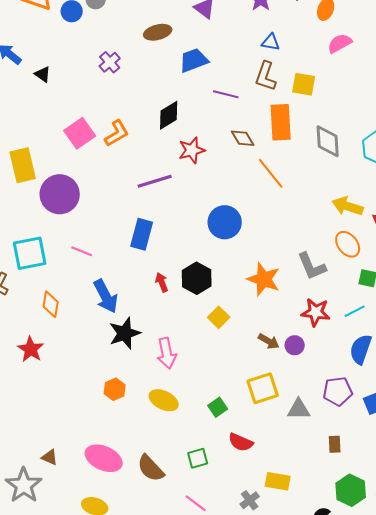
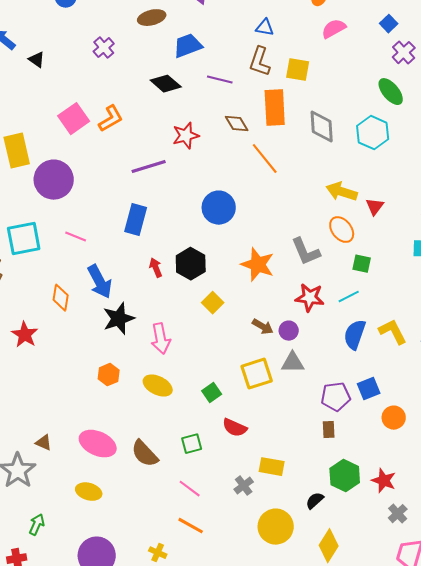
black diamond: (169, 115) -> (166, 84), moved, turned 72
orange diamond: (51, 304) -> (61, 298), moved
purple pentagon: (338, 391) -> (336, 397), moved
gray triangle: (299, 409) -> (293, 363), moved

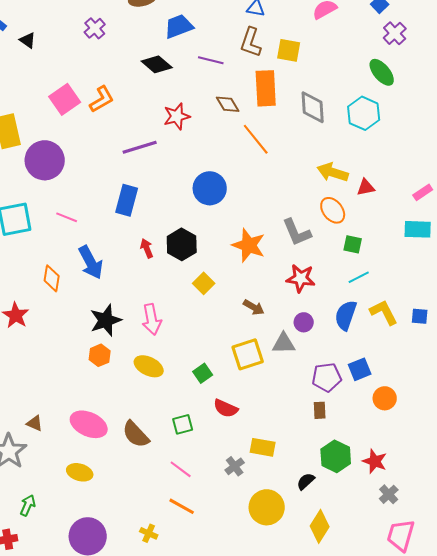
red triangle: (375, 207) -> (366, 187), turned 42
cyan line: (349, 297) -> (359, 277), moved
black star: (119, 319) -> (106, 320), moved
purple circle: (289, 331) -> (304, 322), moved

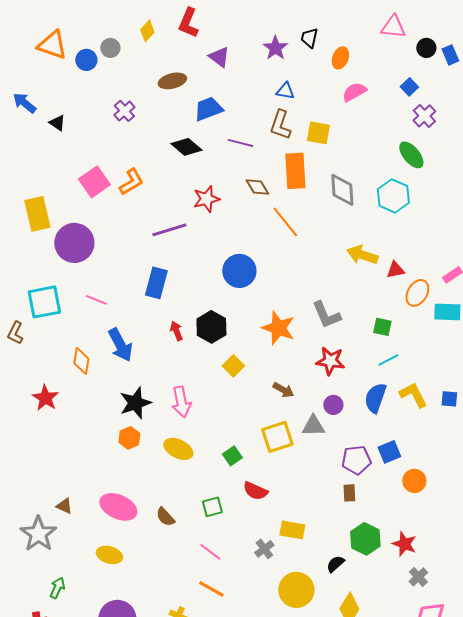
orange ellipse: (333, 210) -> (417, 293), moved, turned 68
brown semicircle: (136, 434) -> (165, 517), size x0.7

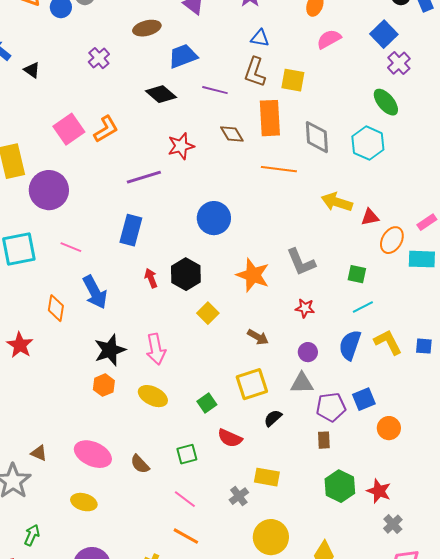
blue square: (409, 87) -> (384, 34), size x1.5
orange line: (285, 222) -> (279, 169), moved, turned -44
red star: (330, 361) -> (305, 308), size x0.7
gray triangle: (313, 426) -> (302, 383), moved
black semicircle: (335, 564) -> (273, 418), moved

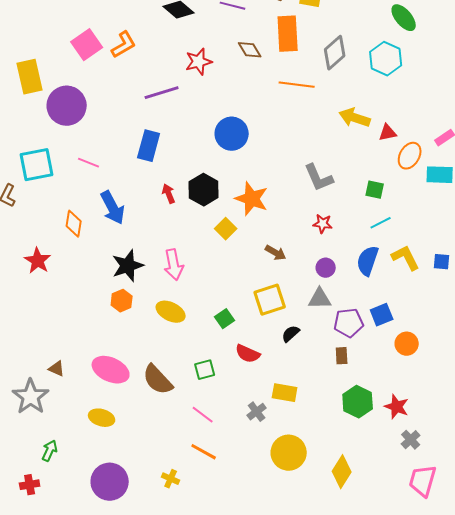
gray diamond: (317, 137) -> (335, 53), turned 52
orange star: (253, 275) -> (252, 199), moved
brown semicircle: (140, 464) -> (158, 380), size x1.6

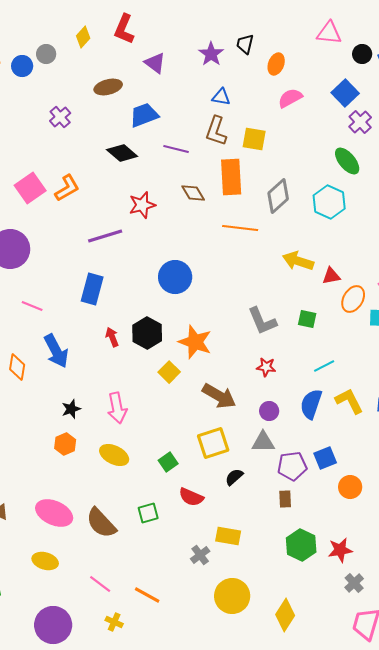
green square: (375, 190) -> (307, 319), moved
brown arrow: (276, 253) -> (219, 396), size x1.6
black star: (128, 266) -> (71, 409), size x0.6
red star: (397, 407) -> (340, 550), turned -30
pink line: (203, 415) -> (100, 584), moved

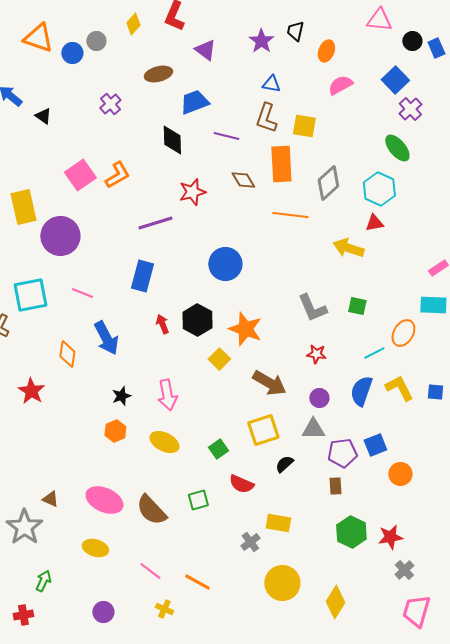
black diamond: (122, 153) -> (172, 140), turned 48
red triangle: (331, 276) -> (374, 223), moved
orange ellipse: (353, 299) -> (403, 333), moved
purple circle: (53, 625) -> (103, 612), size x0.6

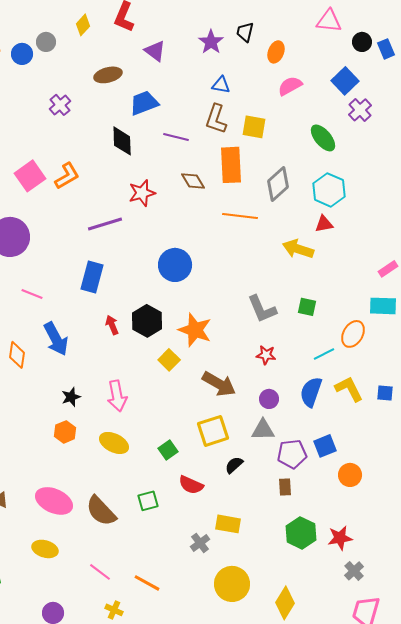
green ellipse: (397, 148) -> (323, 138), moved

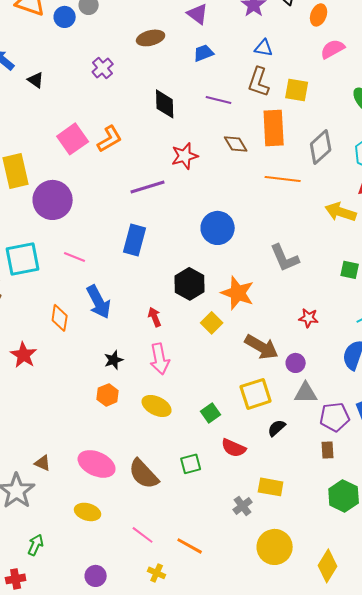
blue trapezoid: (144, 103) -> (204, 53), moved, size x0.7
gray L-shape: (262, 309) -> (285, 258), moved
red arrow: (112, 325) -> (155, 317), moved
purple circle: (269, 399) -> (296, 363), moved

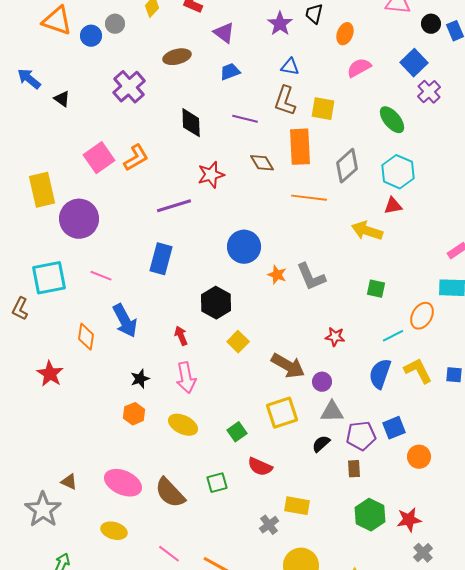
purple cross: (103, 68) -> (129, 87), size x1.5
orange star: (238, 293) -> (277, 275), moved, size x0.6
black semicircle: (277, 428) -> (321, 444), moved

